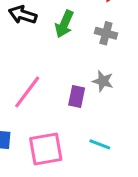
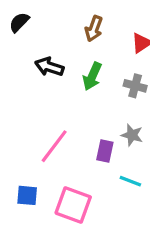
cyan line: (100, 144) -> (130, 181), moved
pink square: (46, 149) -> (73, 205), turned 30

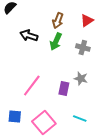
brown arrow: (94, 29) -> (58, 21), moved
cyan line: (130, 181) -> (80, 119), moved
pink square: (73, 205) -> (44, 123), turned 30

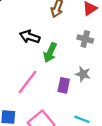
black arrow: (29, 36) -> (30, 37), moved
green arrow: (56, 42) -> (50, 53), moved

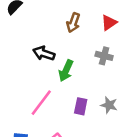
gray star: (83, 74) -> (109, 105), moved

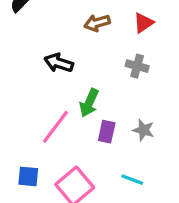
brown arrow: (73, 23) -> (97, 23), turned 54
green arrow: (66, 71) -> (89, 103), moved

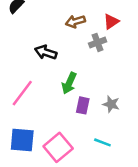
gray cross: (137, 66) -> (98, 42), moved, turned -35
pink line: (55, 127) -> (22, 93), moved
blue square: (28, 176) -> (22, 140), size x1.5

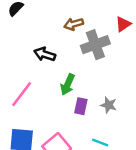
red triangle: (111, 21) -> (123, 24), moved
gray cross: (98, 42) -> (95, 45), size x1.6

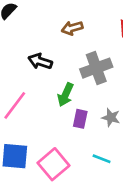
gray cross: (95, 45) -> (96, 68), moved

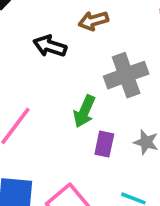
black arrow: (40, 61) -> (50, 46), moved

